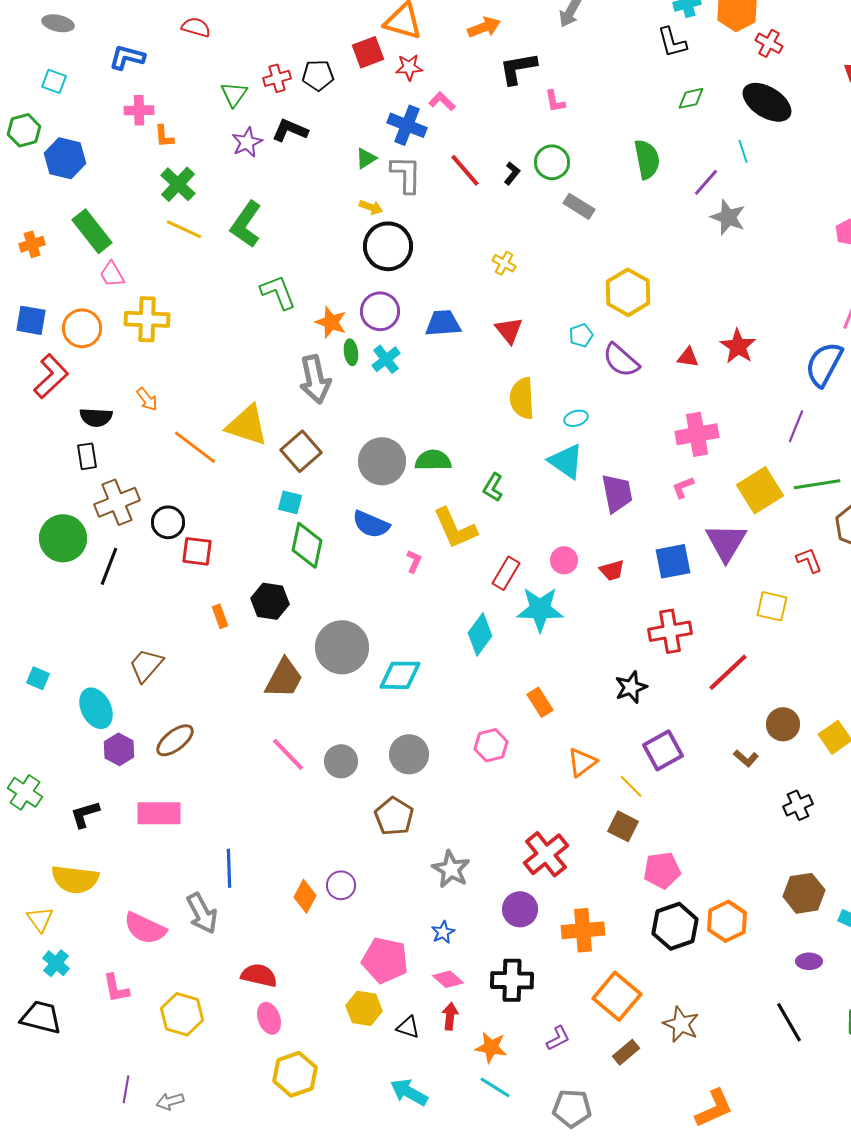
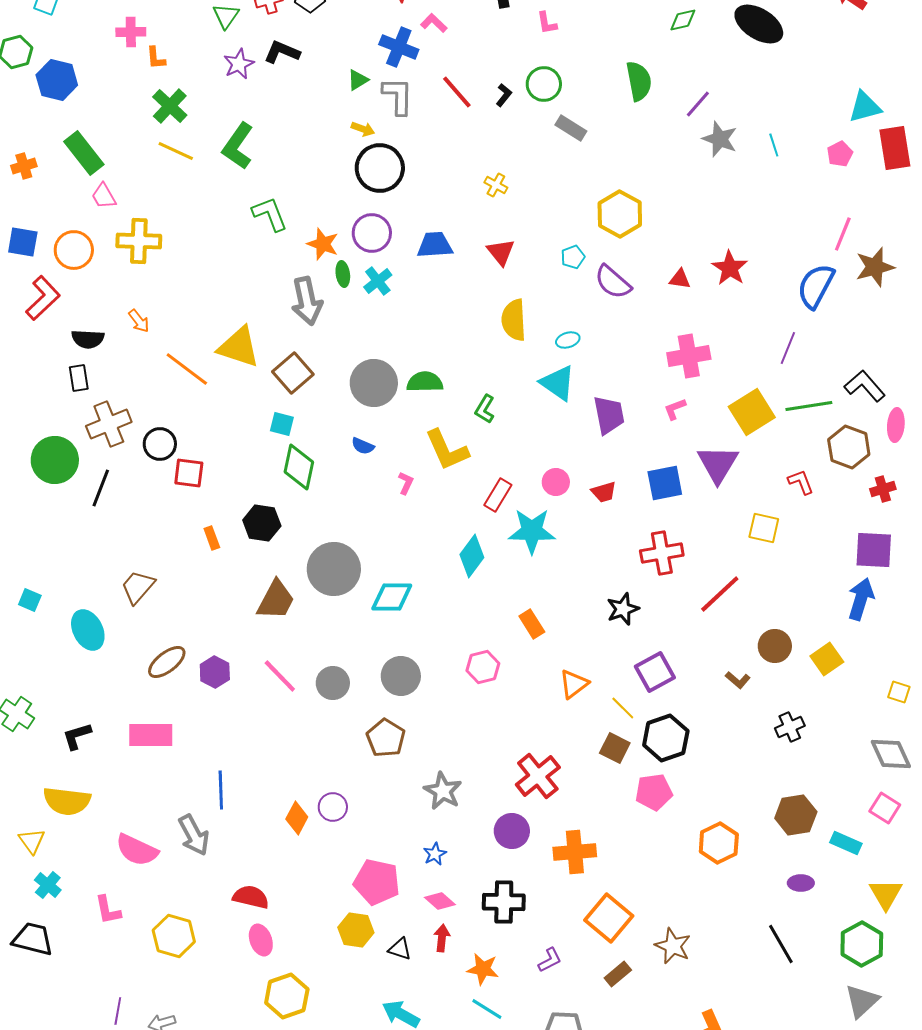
cyan line: (743, 151) -> (774, 145), moved
blue semicircle: (371, 524) -> (363, 446), size x0.6
purple hexagon: (119, 749) -> (215, 672), moved
black hexagon: (675, 926) -> (666, 738), moved

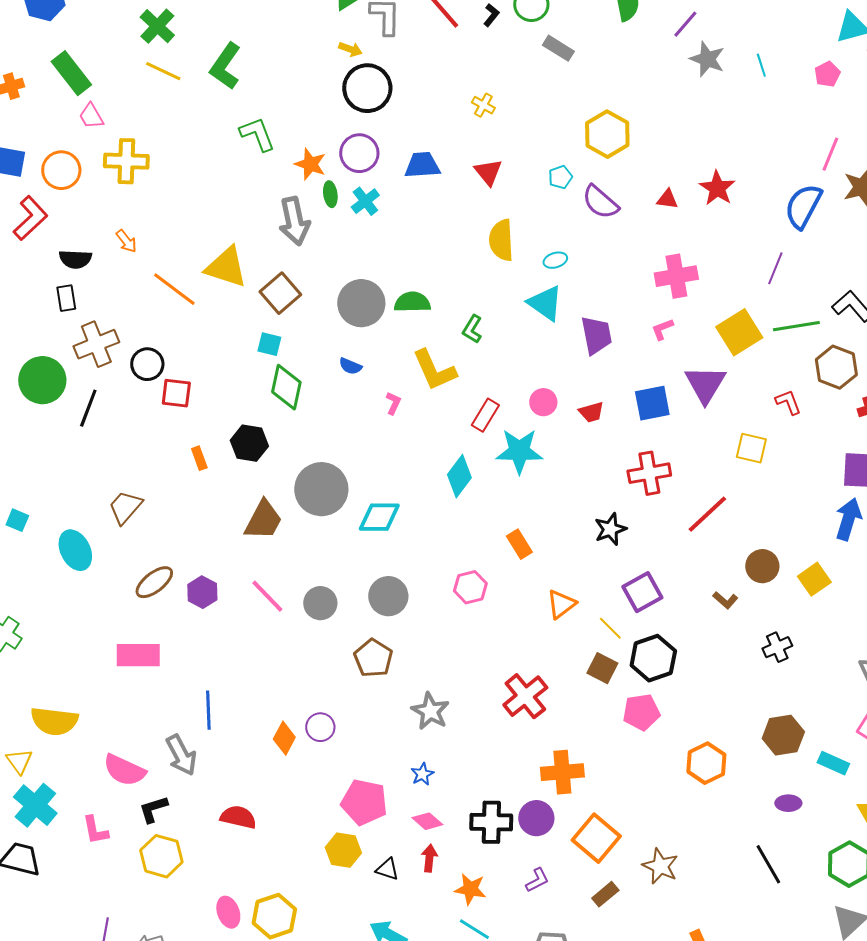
black L-shape: (77, 736) -> (153, 809), moved
purple circle: (512, 831) -> (536, 818), moved
cyan cross: (48, 885) -> (35, 805), size x1.6
pink ellipse: (261, 940) -> (228, 912), moved

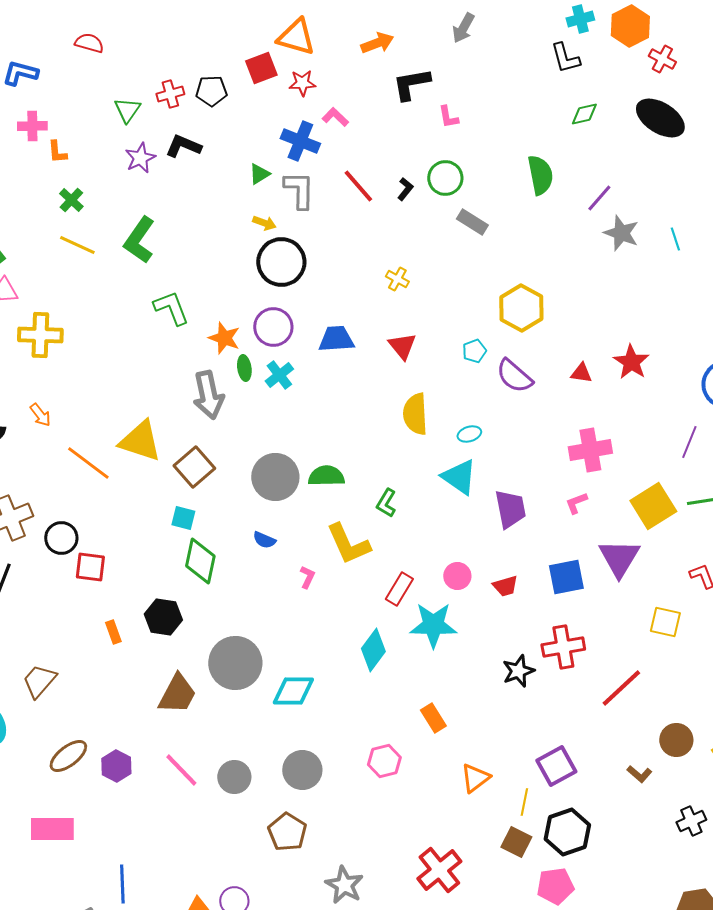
green cross: (157, 26) -> (71, 200), size x0.7
black star: (610, 529) -> (518, 671), moved
yellow line: (610, 628) -> (524, 802), turned 56

